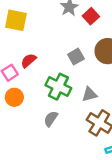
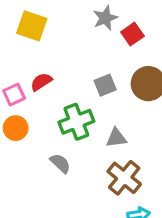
green cross: (58, 87) -> (76, 122), turned 35
gray semicircle: (51, 119) -> (60, 163), turned 91

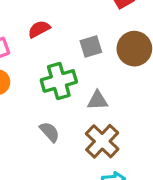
red semicircle: (41, 82) -> (39, 29), moved
gray semicircle: (60, 163) -> (50, 132), moved

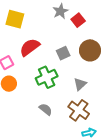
red semicircle: (39, 29) -> (30, 47), size x1.5
gray triangle: (98, 100) -> (80, 84), moved, turned -32

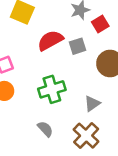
red semicircle: (30, 47) -> (50, 40), moved
gray square: (63, 53) -> (77, 46), moved

